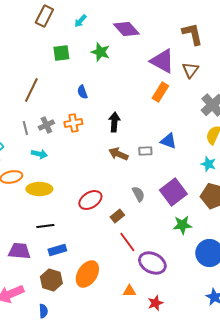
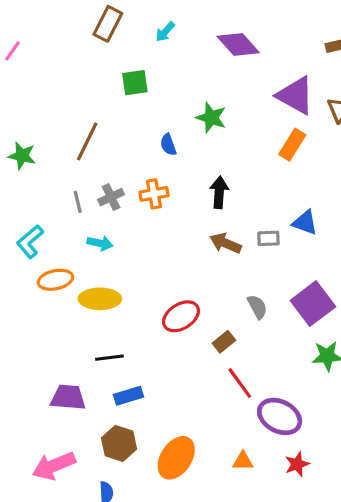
green star: (100, 52) -> (211, 118), moved
orange ellipse: (87, 274) -> (176, 458), moved
red star: (155, 303) -> (297, 464), moved

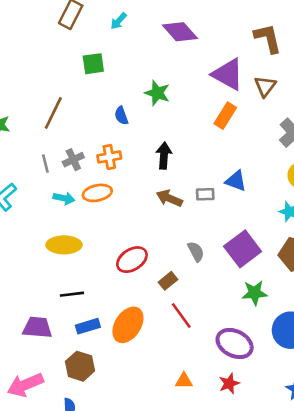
orange ellipse: (55, 280) -> (97, 193), moved
purple ellipse: (280, 416) -> (235, 343), moved
orange ellipse: (176, 458) -> (128, 325), moved

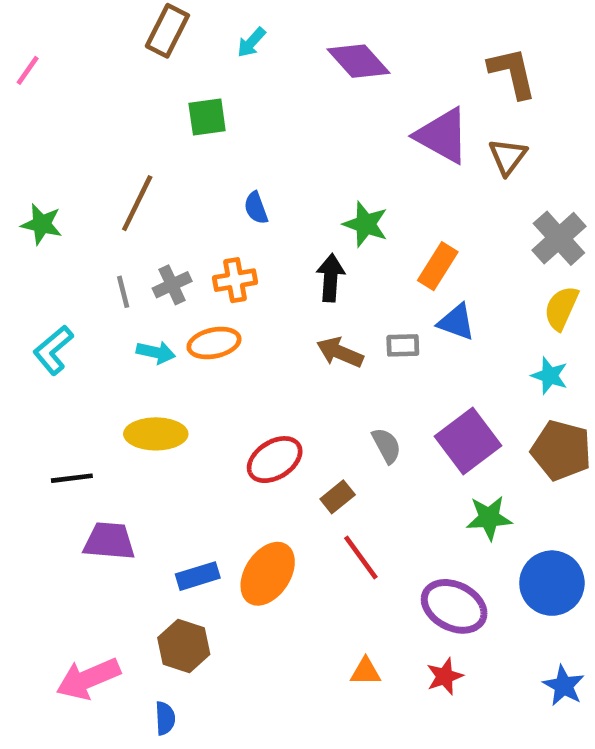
green star: (157, 93) -> (366, 224), moved
orange rectangle: (225, 116) -> (438, 266), moved
black line: (72, 294) -> (72, 478), moved
purple trapezoid: (37, 328) -> (109, 541), moved

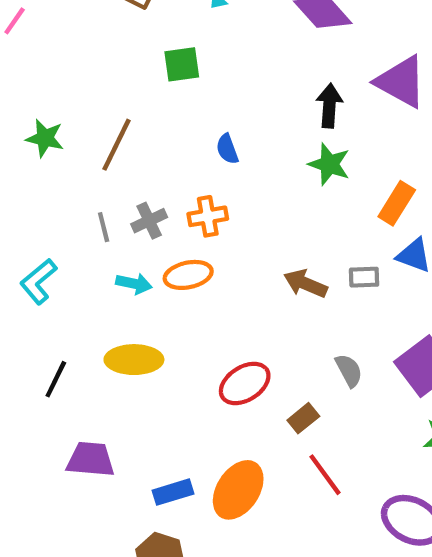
green star: (42, 224) -> (45, 138), moved
black arrow: (331, 278) -> (329, 106), moved
black line: (72, 478) -> (56, 379), moved, turned -57

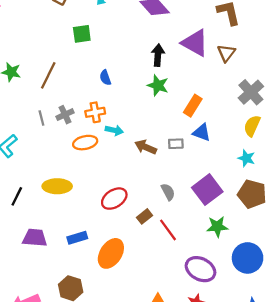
cyan arrow: (134, 284) -> (114, 130), moved
red line: (325, 475) -> (168, 230), moved
blue rectangle: (173, 492) -> (77, 238), moved

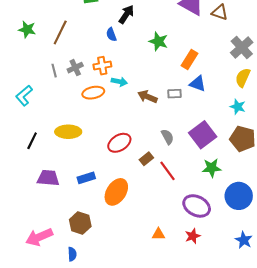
brown triangle: (226, 53) -> (220, 12), turned -48
black arrow: (158, 55) -> (126, 14), moved, turned 30

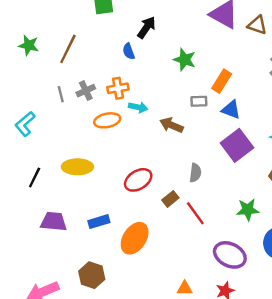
gray rectangle: (175, 94) -> (199, 101), moved
purple square: (203, 135) -> (237, 145), moved
gray semicircle: (167, 137) -> (195, 173), turned 35

